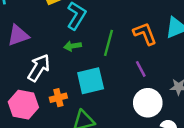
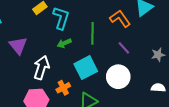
purple triangle: (18, 35) -> (18, 46), turned -36
white circle: (148, 103) -> (118, 77), moved

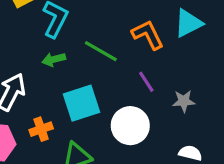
green line: (93, 33) -> (101, 51), turned -70
gray star: (158, 55) -> (184, 101), moved

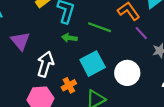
green arrow: (54, 59) -> (69, 38), turned 32
purple line: (146, 82) -> (141, 33), moved

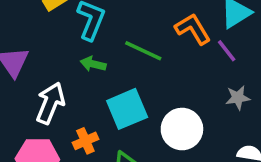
purple line: (141, 33) -> (227, 51), moved

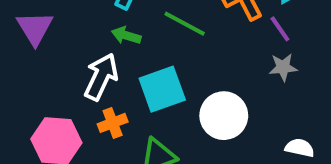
gray star: (238, 98) -> (283, 67), moved
white arrow: (50, 103) -> (101, 77), moved

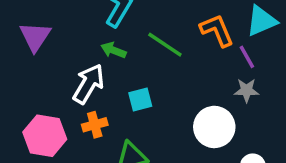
cyan square: (162, 89) -> (140, 99), size x0.6
white circle: (224, 116) -> (214, 127), moved

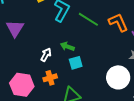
green line: (165, 45) -> (88, 19), moved
green arrow: (113, 50) -> (67, 46), moved
white arrow: (88, 84) -> (46, 55), size x0.6

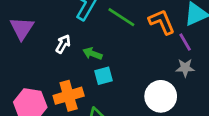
white arrow: (46, 55) -> (63, 44), moved
orange cross: (50, 78) -> (69, 96), size x1.5

